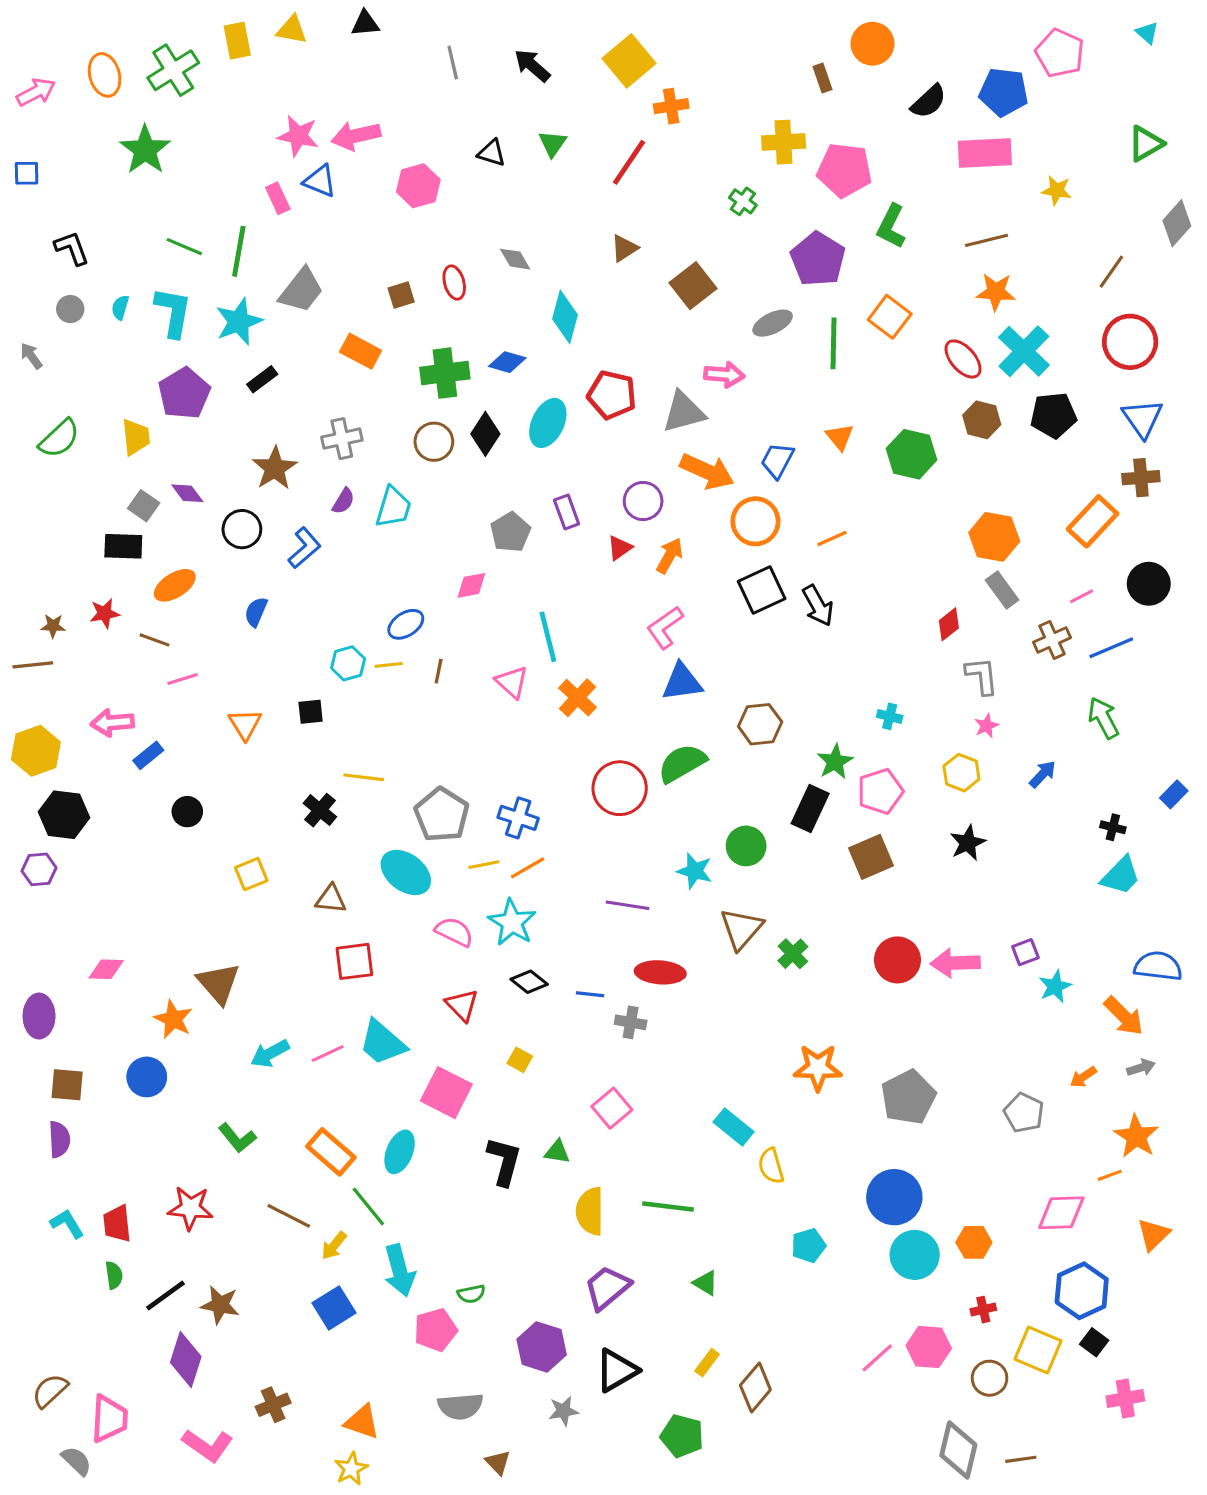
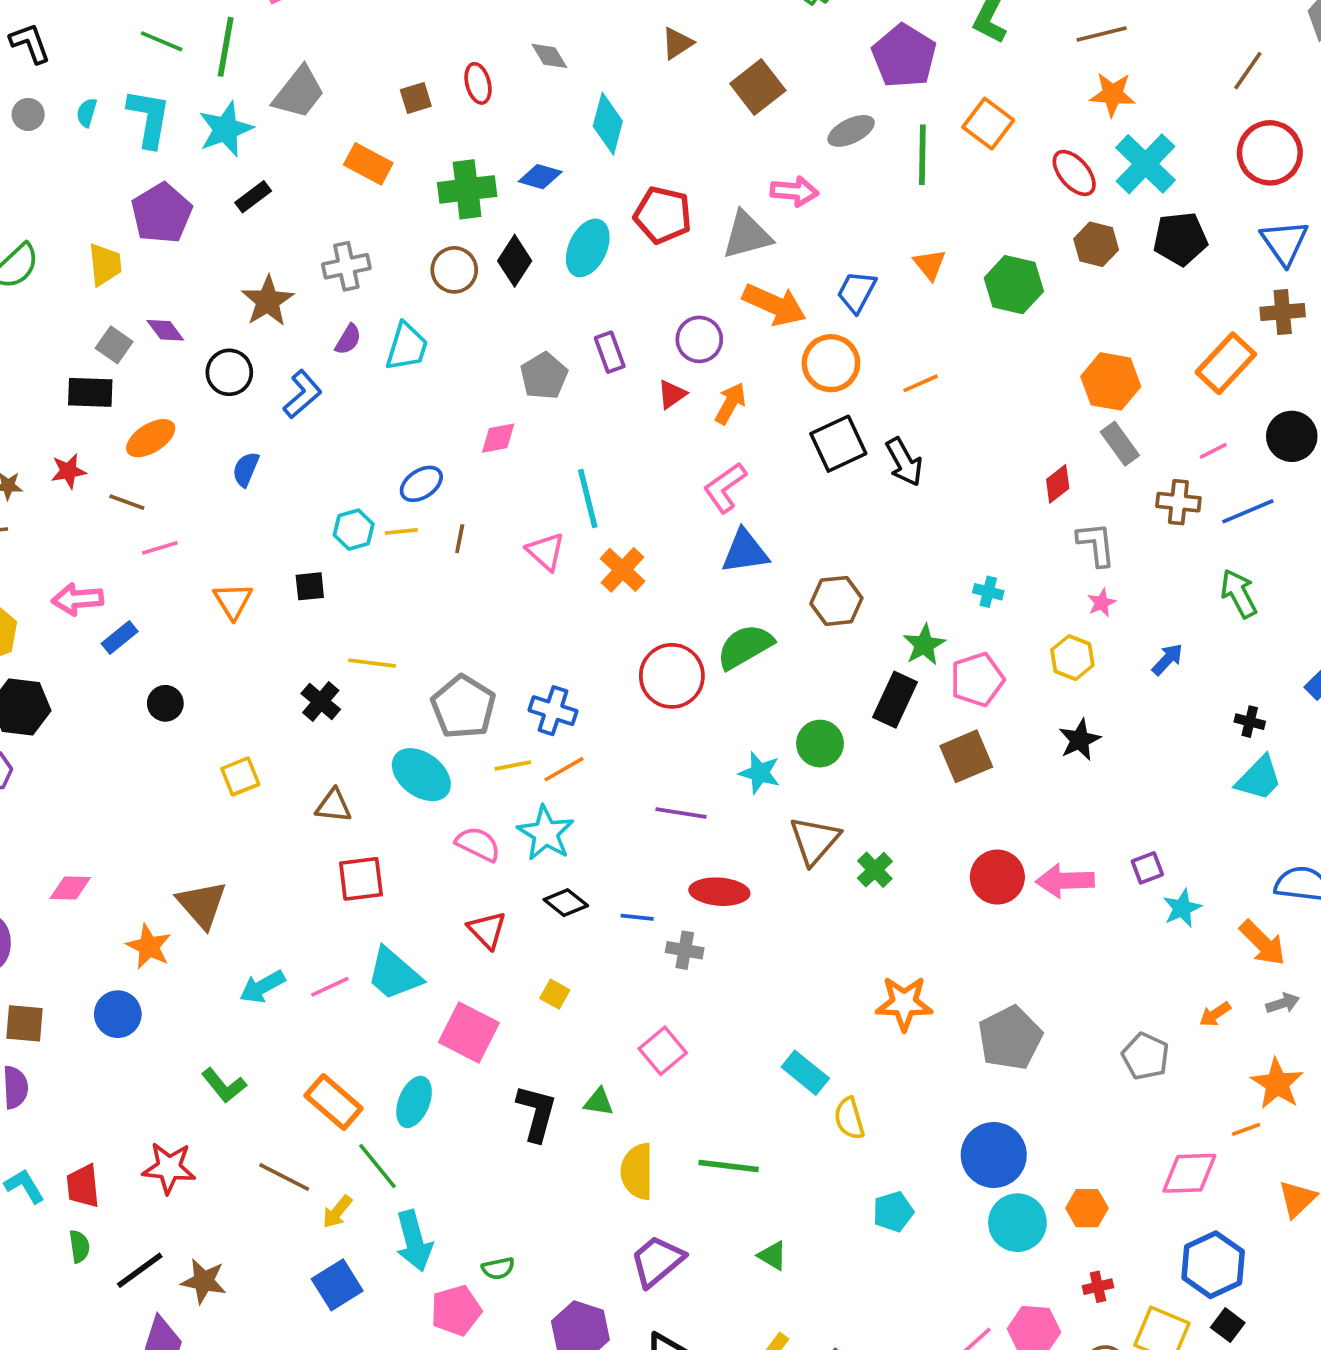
brown cross: (1052, 640) -> (1178, 502), turned 30

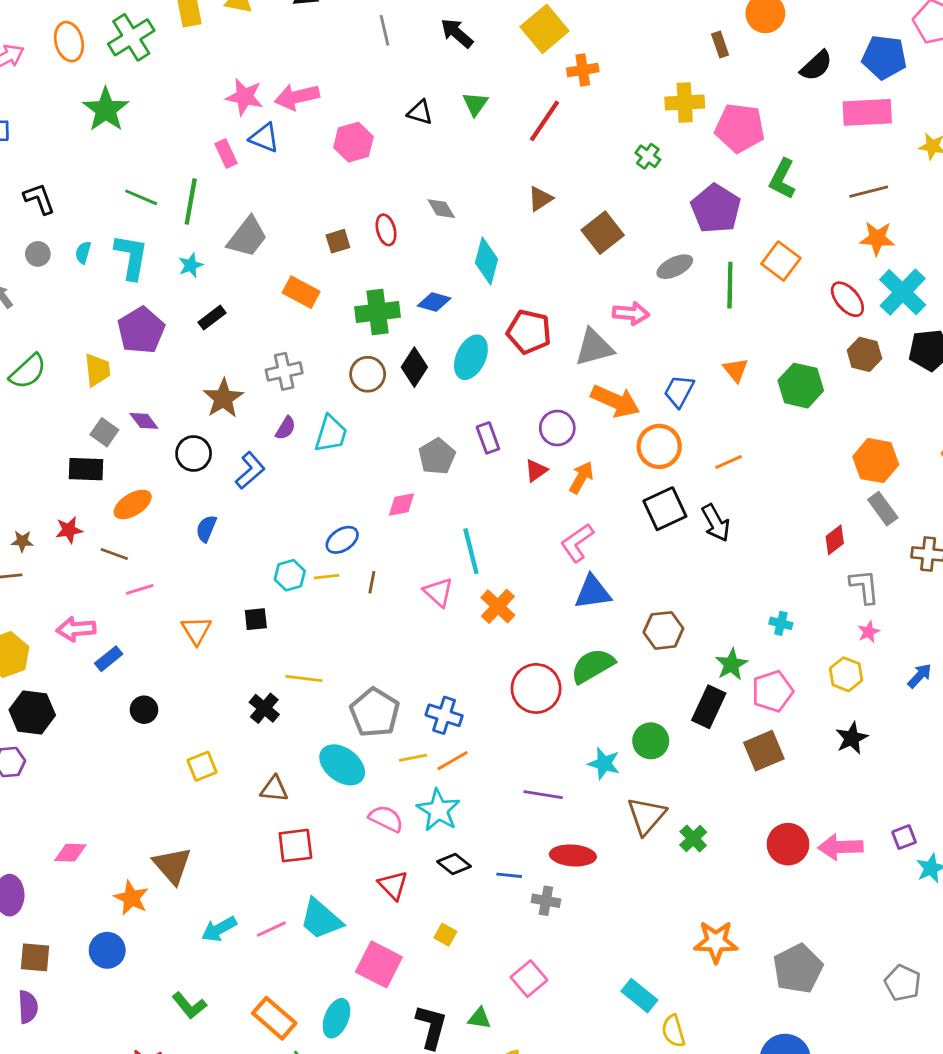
cyan star: (226, 129) -> (191, 265), size x0.6

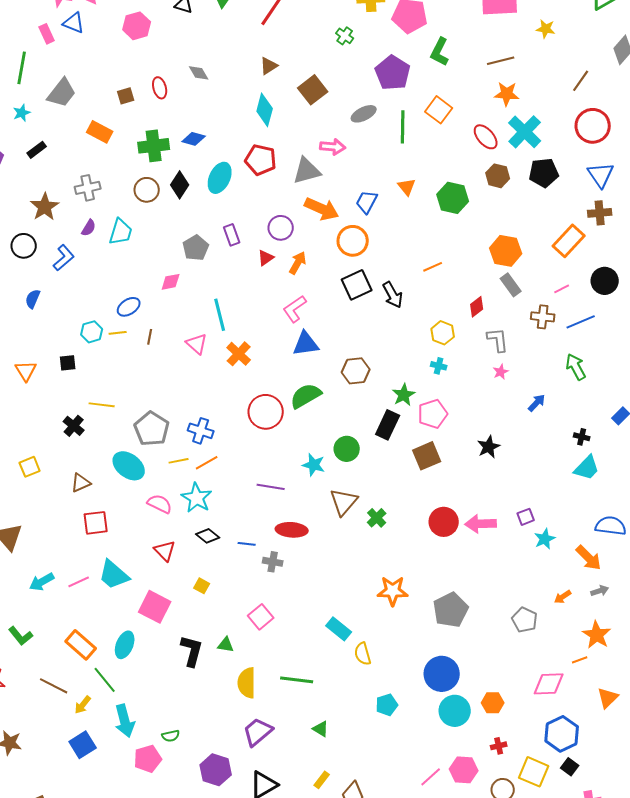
cyan diamond: (487, 261) -> (265, 110), moved
orange line: (729, 462) -> (433, 267), moved
yellow hexagon: (846, 674) -> (443, 333), moved
brown triangle: (274, 789) -> (81, 483), turned -30

